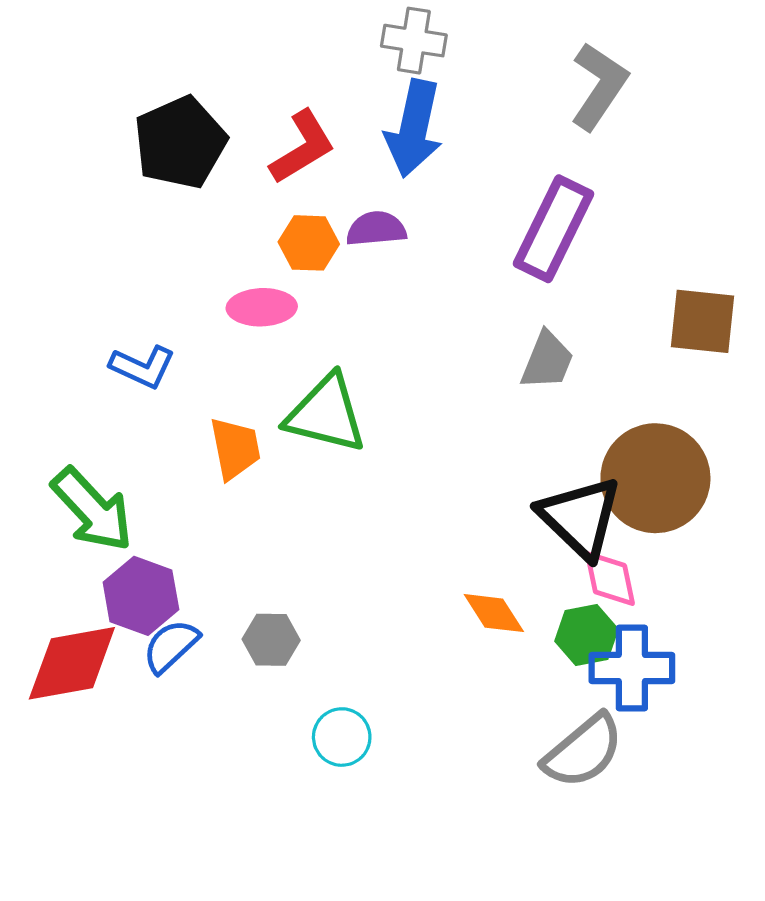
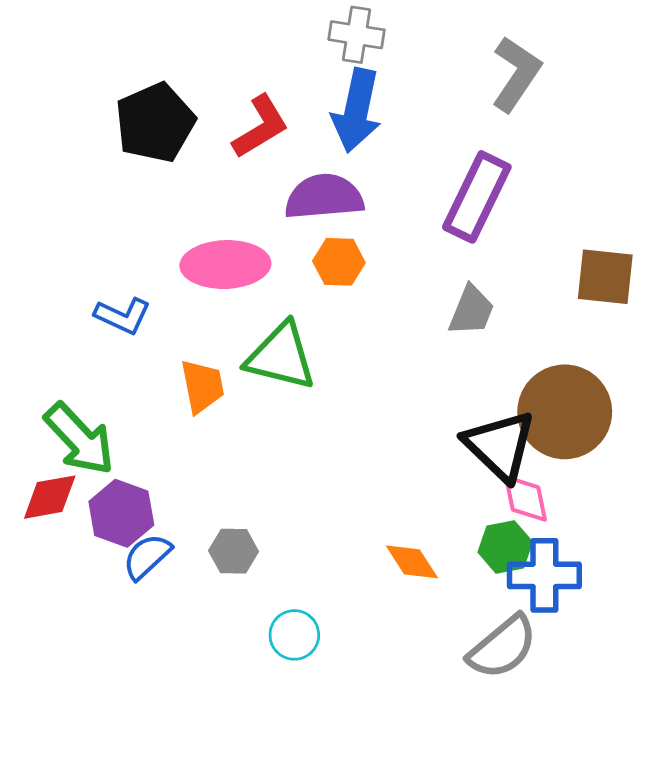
purple semicircle: (376, 229) -> (324, 197), size x1.5
orange hexagon: (309, 243) -> (339, 262), moved
pink ellipse: (262, 307) -> (225, 265), size x1.5
orange diamond: (494, 613) -> (412, 562), moved
red diamond: (72, 663) -> (50, 497), moved, size x0.7

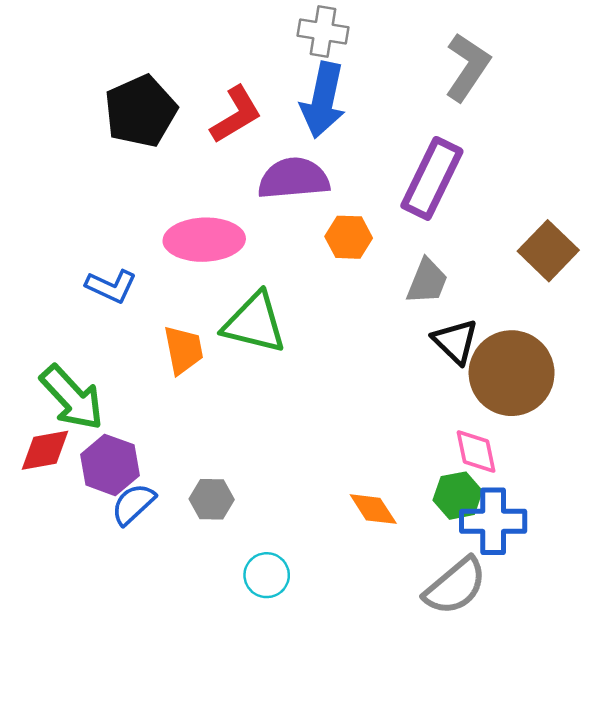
orange hexagon: (339, 262) -> (349, 237), moved
brown square: (605, 277) -> (548, 251), turned 38
black triangle: (500, 446) -> (455, 341), moved, size x0.7

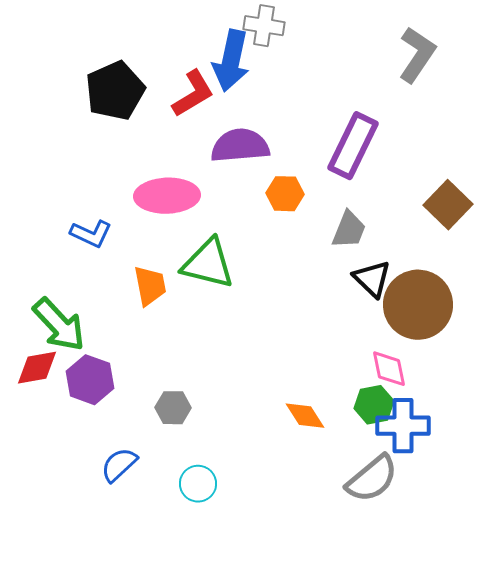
gray L-shape: (467, 67) -> (417, 55), moved
blue arrow: (323, 100) -> (231, 61), moved
blue semicircle: (133, 504) -> (119, 465), moved
cyan circle: (267, 575) -> (198, 484), moved

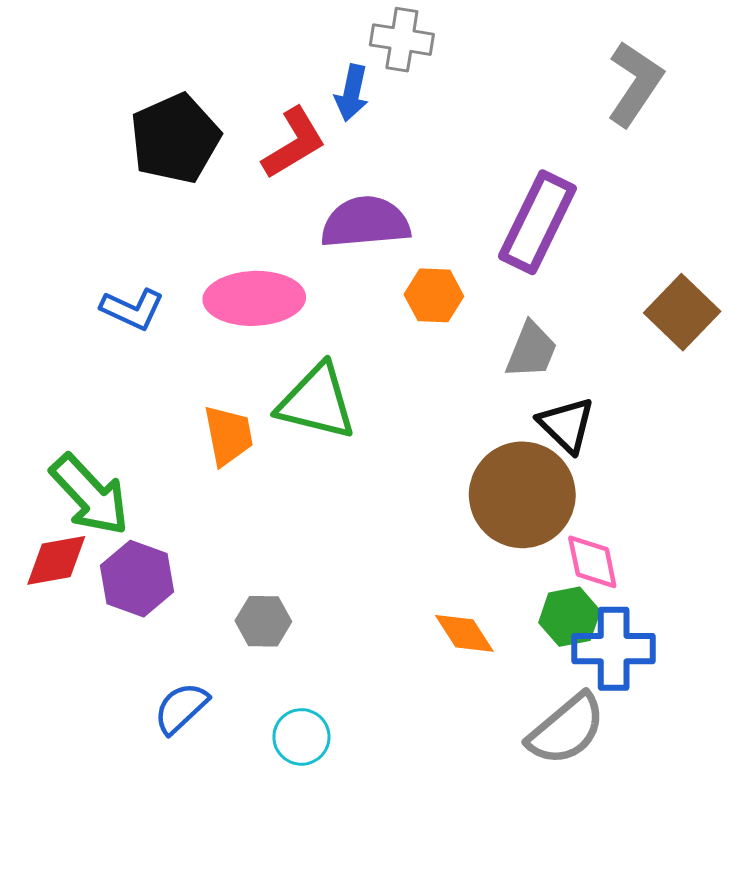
blue arrow: (231, 61) -> (352, 93), size x0.6
blue L-shape: (91, 234) -> (132, 309), moved
brown circle: (418, 305) -> (522, 495), moved

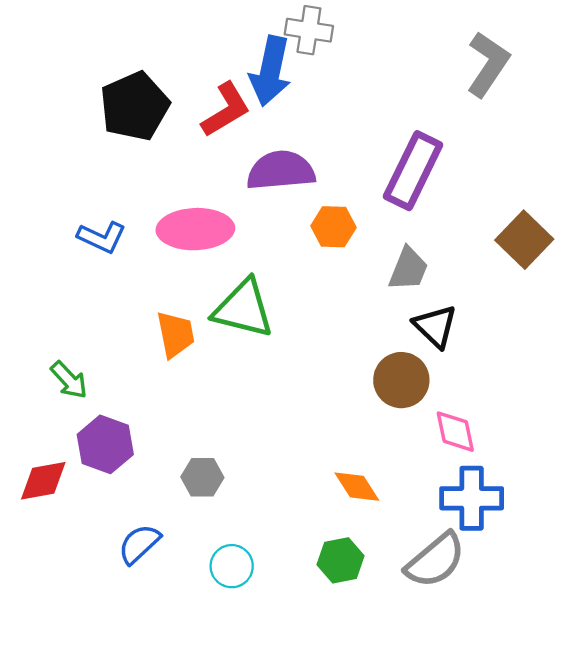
blue arrow: (352, 93) -> (270, 71), size x1.6
green arrow: (90, 495) -> (69, 380), size x0.6
brown circle: (522, 495) -> (401, 380), size x0.7
red diamond: (56, 560) -> (43, 481), moved
green hexagon: (569, 617) -> (341, 560), moved

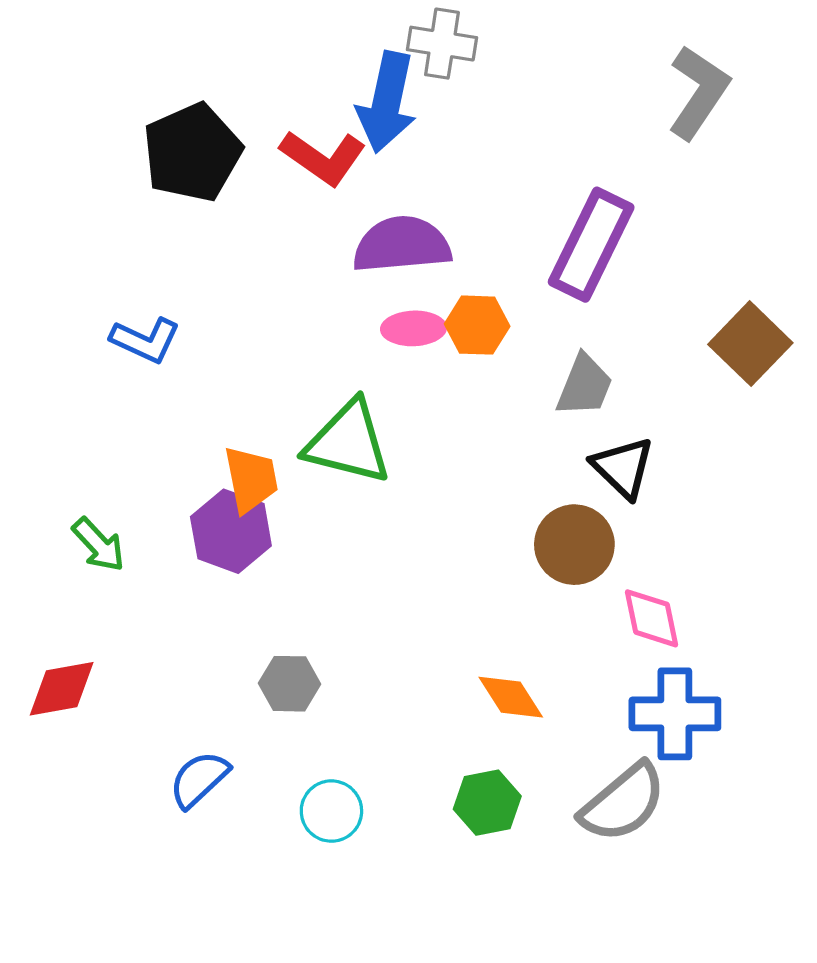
red L-shape: (226, 110) -> (323, 158), turned 66
pink ellipse: (195, 229) -> (414, 328), moved, size x0.6
purple hexagon: (105, 444) -> (231, 531), moved

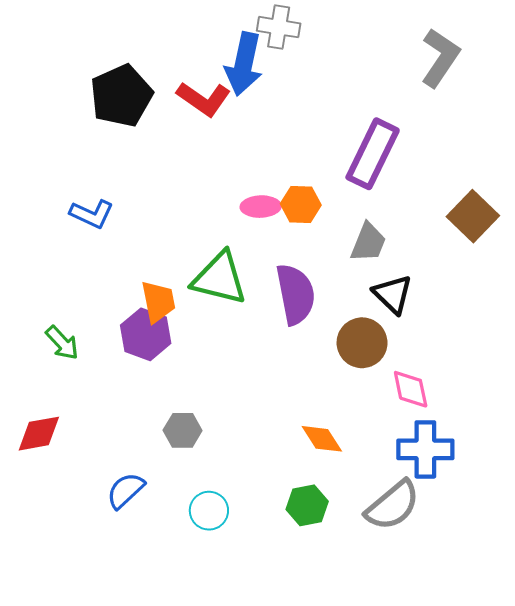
purple semicircle: (402, 245) -> (296, 294), moved, turned 84

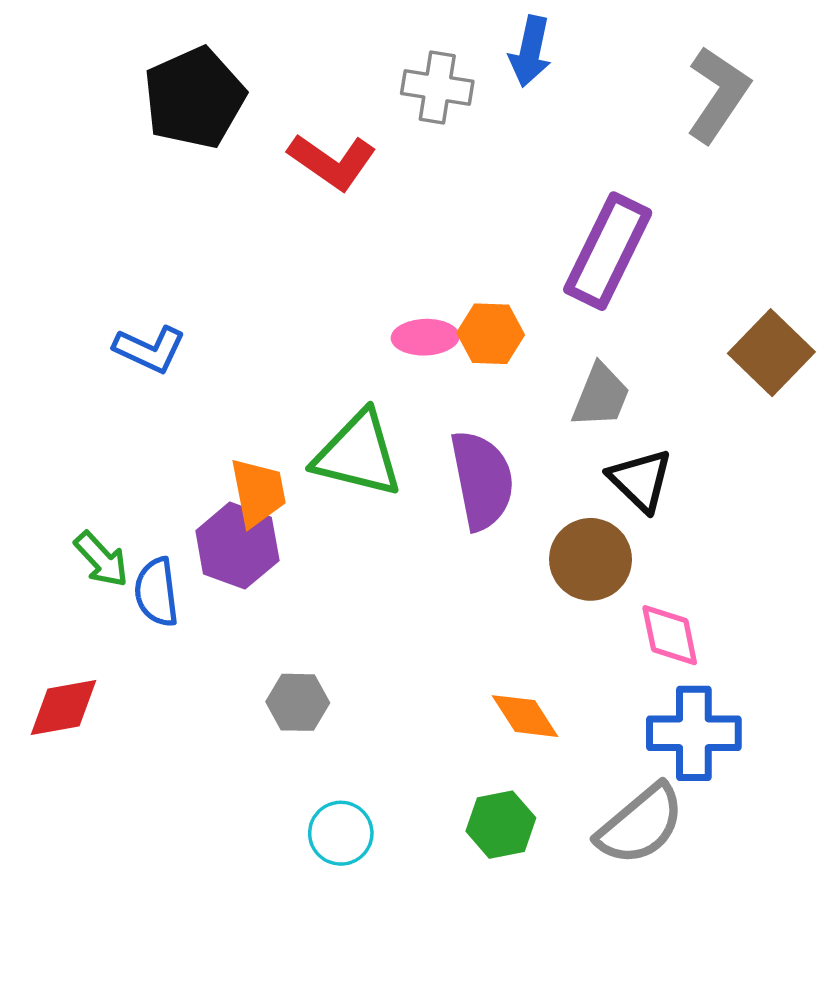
gray cross: (279, 27) -> (437, 87), moved
blue arrow: (244, 64) -> (530, 51), moved, size x0.7
black pentagon: (121, 96) -> (194, 98), moved
blue semicircle: (126, 491) -> (157, 592), moved, turned -54

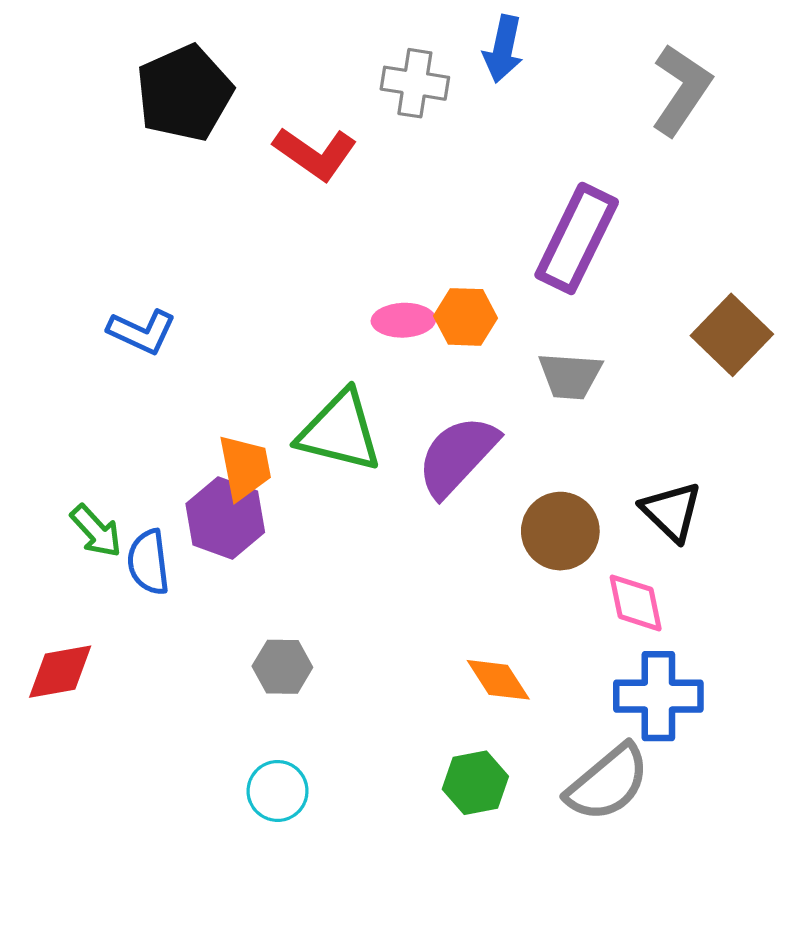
gray trapezoid: (601, 396) -> (570, 376), turned 72
purple semicircle: (482, 480) -> (457, 456), turned -126
black triangle: (640, 480) -> (671, 511), moved
cyan circle: (341, 833) -> (278, 791), moved

